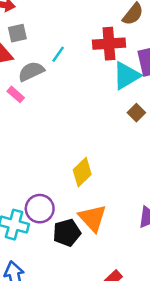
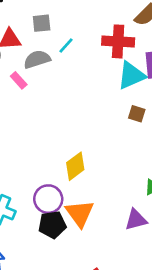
gray square: (17, 33) -> (42, 23), moved
brown square: (136, 113) -> (137, 114), turned -35
purple circle: (40, 209) -> (48, 199), moved

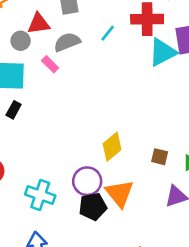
cyan line: (66, 46) -> (108, 33), moved
brown square: (137, 114) -> (160, 157), moved

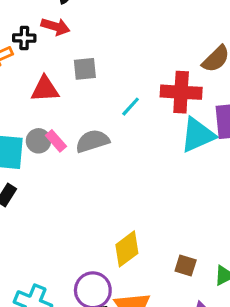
gray circle: (21, 41) -> (38, 141), moved
gray semicircle: (67, 42) -> (92, 141), moved

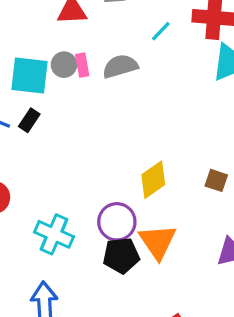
pink rectangle: (56, 141) -> (82, 65), turned 30
brown square: (186, 266) -> (216, 180), moved

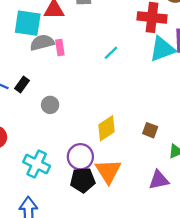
cyan line: (161, 31) -> (111, 53), moved
gray circle: (64, 65) -> (50, 105), moved
gray semicircle: (120, 66) -> (42, 43), moved
cyan square: (30, 76) -> (28, 23), moved

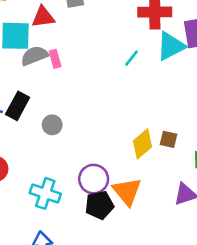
cyan line: (111, 53) -> (132, 58), moved
black rectangle: (22, 85) -> (18, 106), size x1.5
yellow diamond: (107, 128) -> (142, 144), moved

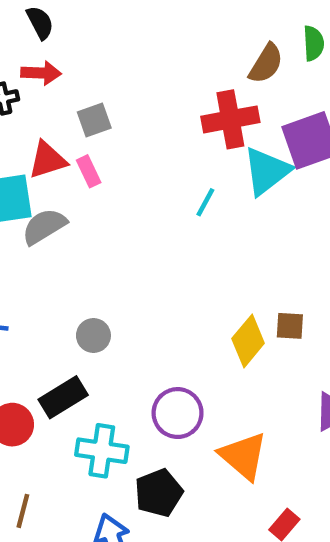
pink rectangle: (55, 59) -> (89, 171), moved
black rectangle: (18, 106) -> (63, 397), moved, turned 40
orange triangle: (127, 192) -> (243, 456), moved
black pentagon: (99, 205) -> (159, 493), moved

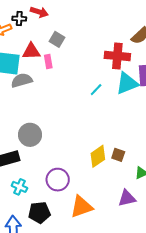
gray square: (94, 120) -> (57, 39), turned 35
gray circle: (93, 336) -> (30, 135), size x1.5
cyan cross: (102, 451) -> (19, 187), size x0.7
orange triangle: (243, 456) -> (82, 207), turned 45

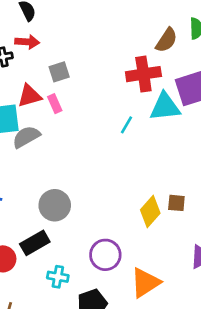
gray square: (57, 39) -> (59, 72), turned -35
cyan triangle: (127, 83) -> (165, 107), turned 30

